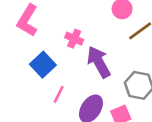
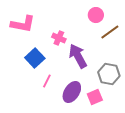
pink L-shape: (27, 20) -> (23, 24), turned -110

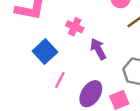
purple arrow: (78, 56) -> (98, 49), size x0.7

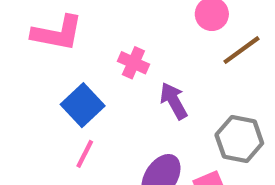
pink line: (60, 80) -> (85, 154), moved

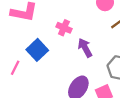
pink line: (85, 154) -> (15, 68), moved

